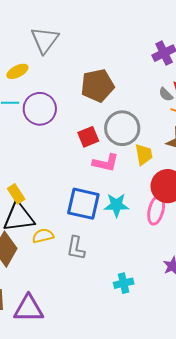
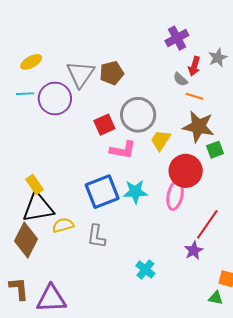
gray triangle: (45, 40) -> (81, 74), moved
brown pentagon: (97, 85) -> (112, 73), size x0.7
yellow trapezoid: (144, 155) -> (161, 140), turned -135
blue square: (83, 204) -> (102, 192), turned -32
cyan cross: (124, 283) -> (145, 270), turned -36

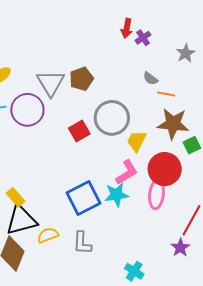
purple cross: (177, 38) -> (143, 38), size x0.7
red arrow: (194, 66) -> (127, 28), moved
pink L-shape: (123, 150) -> (127, 172), moved, turned -36

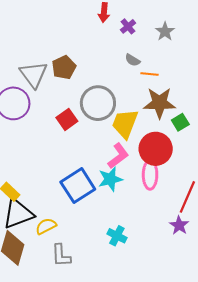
purple cross: (143, 38) -> (128, 26), moved
yellow trapezoid: (137, 141) -> (125, 124), size x1.4
gray L-shape: (82, 243) -> (61, 255), moved
cyan cross: (134, 271) -> (117, 236), moved

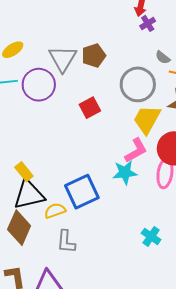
purple cross: (128, 26) -> (148, 23), moved
gray circle: (98, 103) -> (138, 84), moved
blue square: (78, 186) -> (82, 192), moved
cyan cross: (117, 236) -> (151, 236), moved

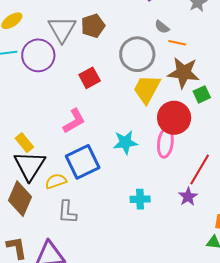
pink L-shape: (136, 150) -> (74, 121), moved
black triangle: (29, 195) -> (30, 166), turned -44
cyan cross: (151, 236) -> (140, 199), moved, turned -36

